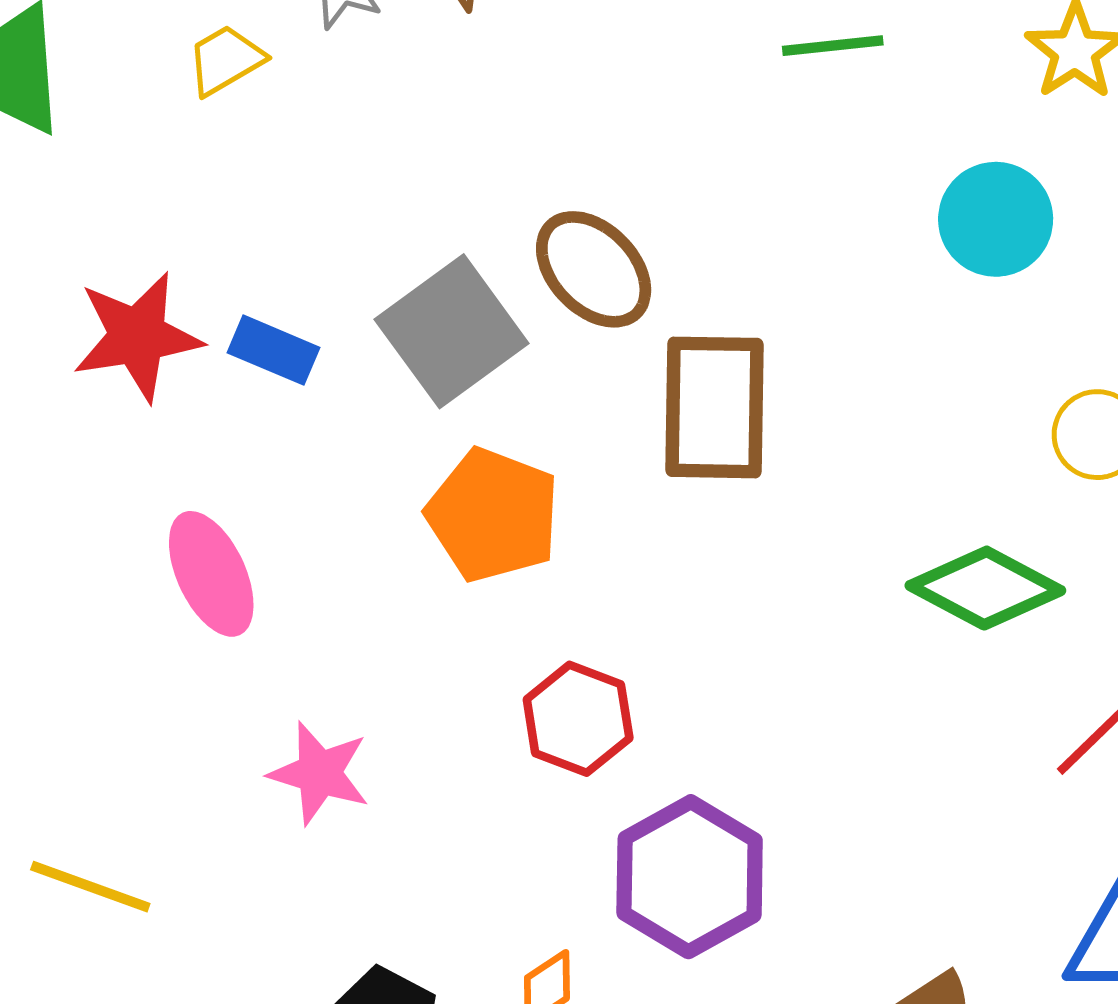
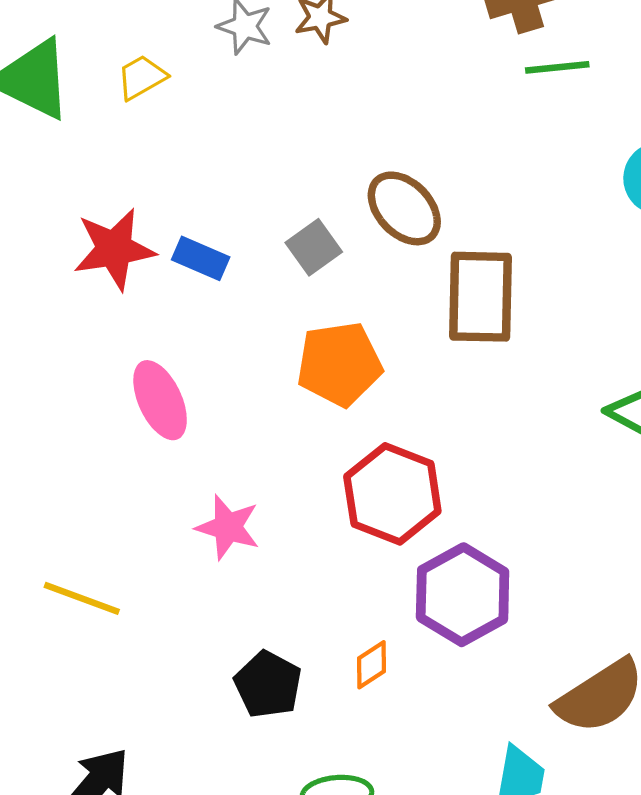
yellow trapezoid: (225, 60) -> (142, 77), moved
gray square: (452, 331) -> (314, 247), size x0.6
orange pentagon: (493, 515) -> (339, 364), turned -30
red hexagon: (578, 719) -> (392, 494), size x1.4

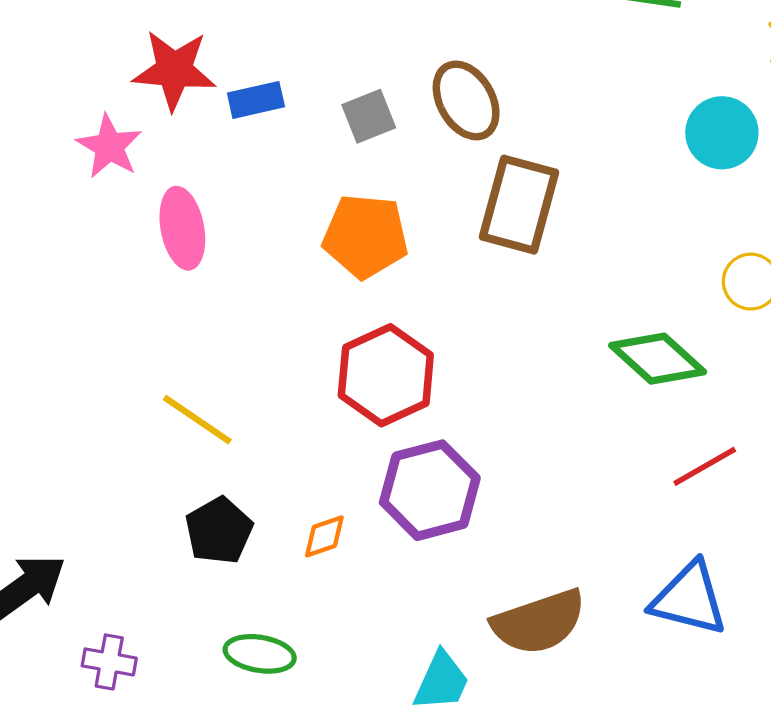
blue rectangle: (201, 258) -> (256, 100), turned -50
pink star: (228, 527) -> (109, 146), moved
yellow line: (82, 598) -> (197, 420), moved

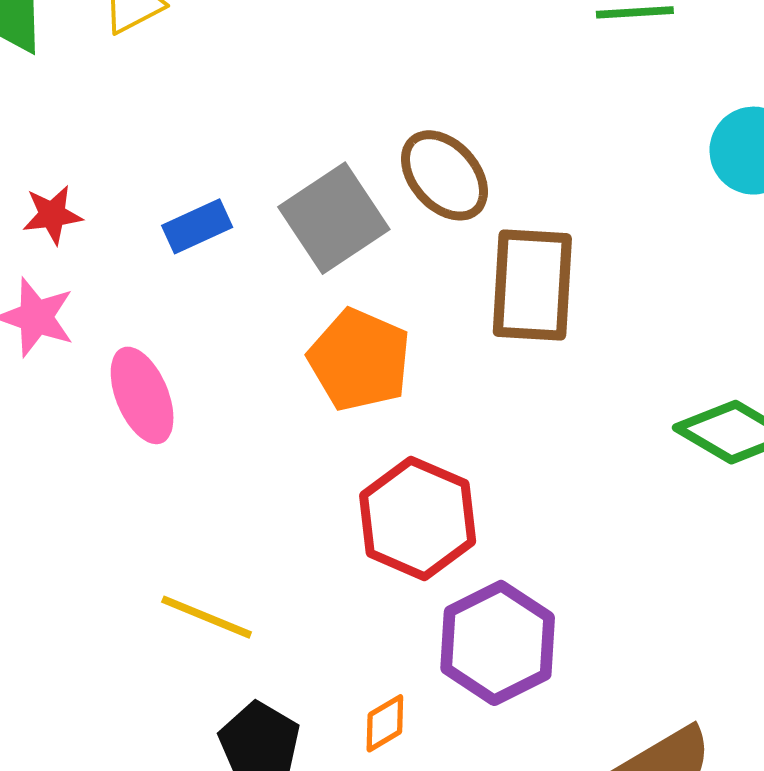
red star: (174, 70) -> (52, 215), moved, size x0.6
gray square: (369, 116) -> (334, 218), size x1.6
orange pentagon: (366, 236) -> (360, 360), turned 30

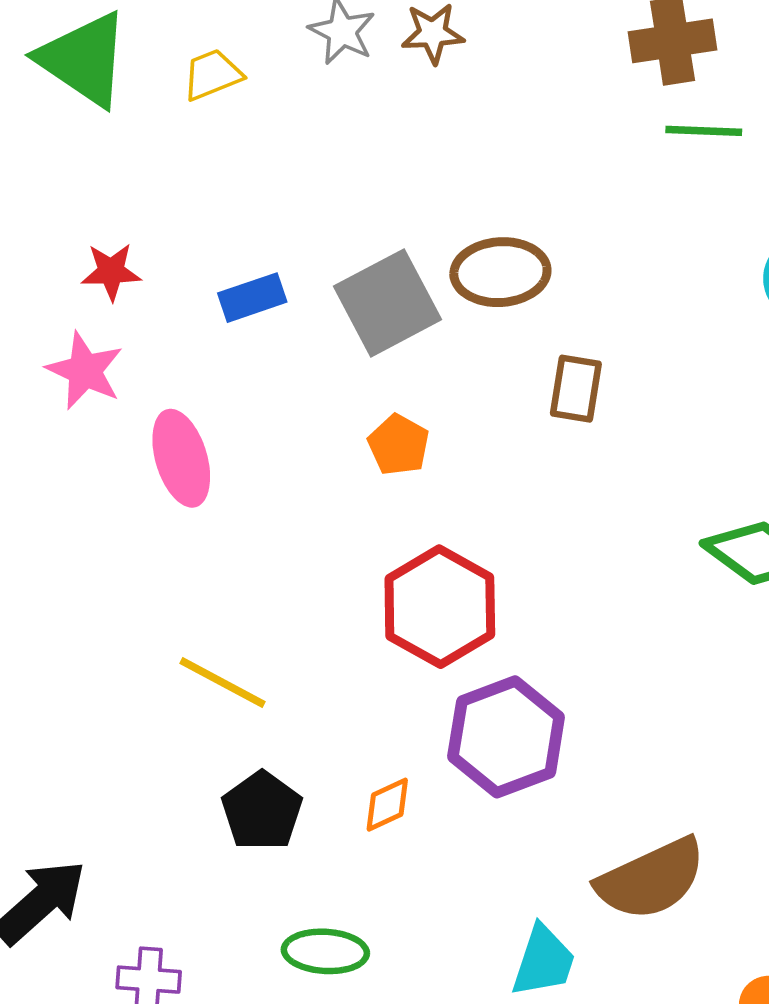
brown ellipse: (444, 175) -> (500, 272), turned -58
brown rectangle: (532, 285) -> (576, 389), size x0.6
orange pentagon: (360, 360) -> (399, 445), size x0.6

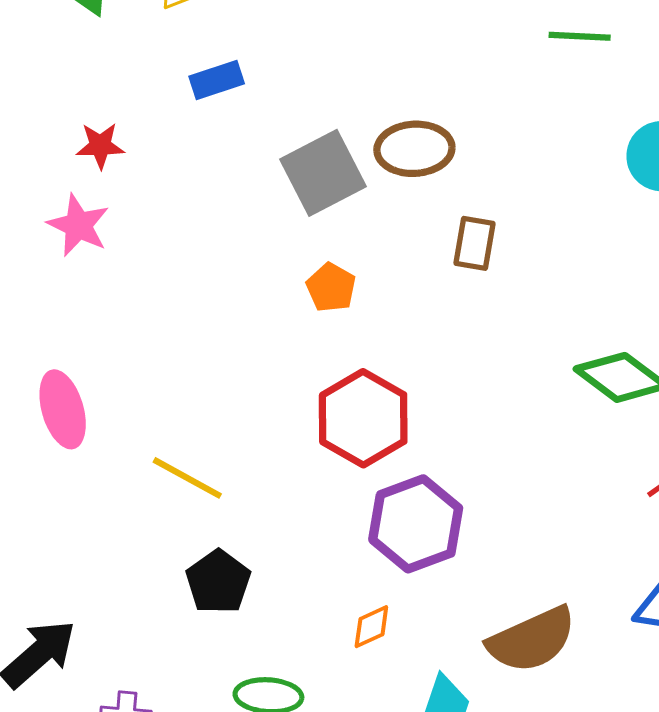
blue rectangle: (252, 298) -> (217, 80), moved
pink ellipse: (181, 458) -> (63, 409), moved
orange diamond: (387, 805) -> (371, 627), moved

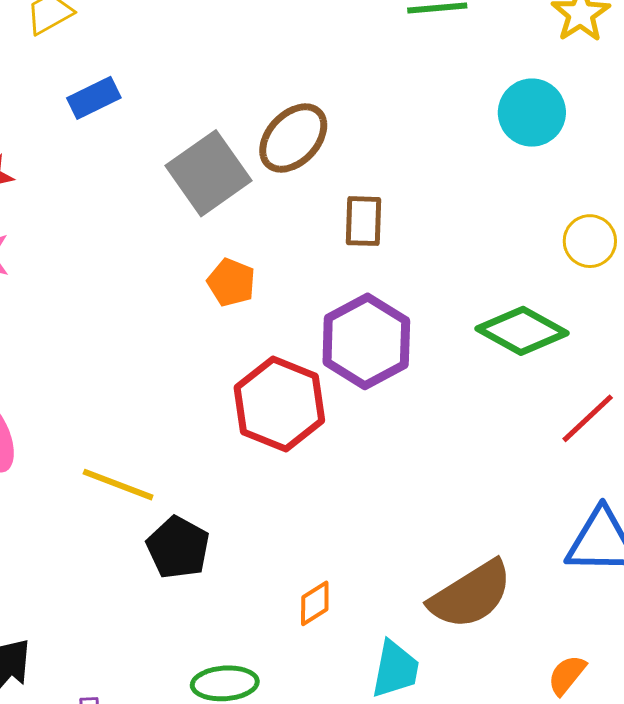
brown ellipse: (414, 149) -> (293, 138), turned -36
purple hexagon: (416, 524) -> (366, 341), moved
black pentagon: (218, 582) -> (178, 548), moved

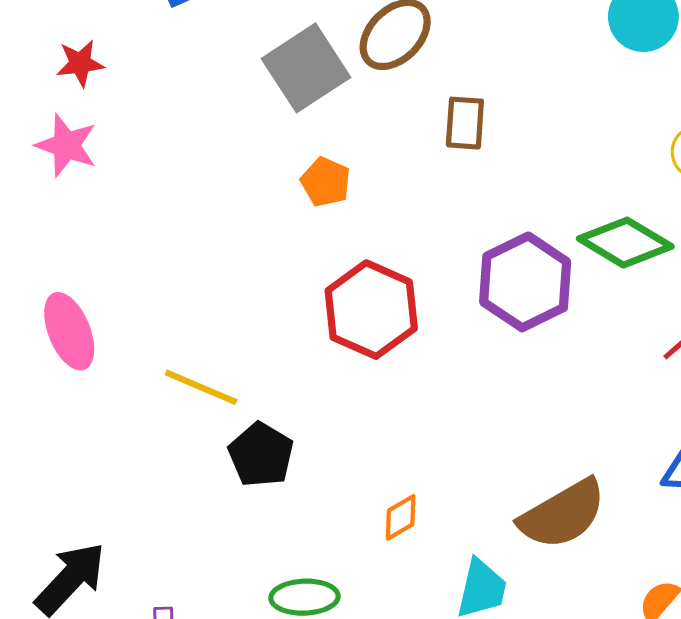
purple hexagon: (366, 341) -> (525, 282), moved

